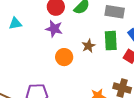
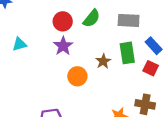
purple star: (54, 29) -> (63, 46), turned 30

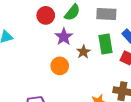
purple star: (63, 46) -> (64, 37), moved

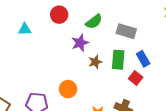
red circle: (46, 15) -> (59, 15), moved
orange circle: (60, 66) -> (68, 89), moved

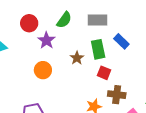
purple star: (80, 43) -> (46, 40), moved
red square: (136, 78) -> (104, 73), moved
orange circle: (68, 89) -> (43, 70), moved

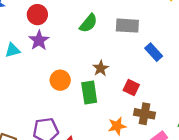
red circle: (29, 23) -> (37, 15), moved
purple star: (46, 40) -> (39, 40), moved
green rectangle: (98, 49) -> (89, 93), moved

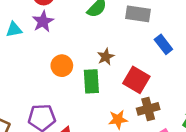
red square: (131, 88) -> (136, 80), size x1.5
brown cross: (145, 114) -> (148, 109), turned -30

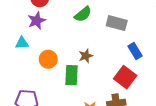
cyan triangle: (14, 30) -> (22, 43), moved
red square: (136, 80) -> (125, 77), moved

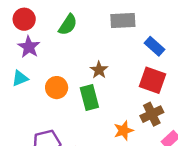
green semicircle: (83, 14) -> (68, 25), moved

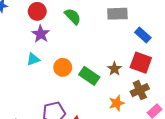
green semicircle: (68, 25) -> (73, 16), turned -78
brown star: (99, 70) -> (114, 69), moved
green rectangle: (89, 98) -> (89, 76), turned -42

